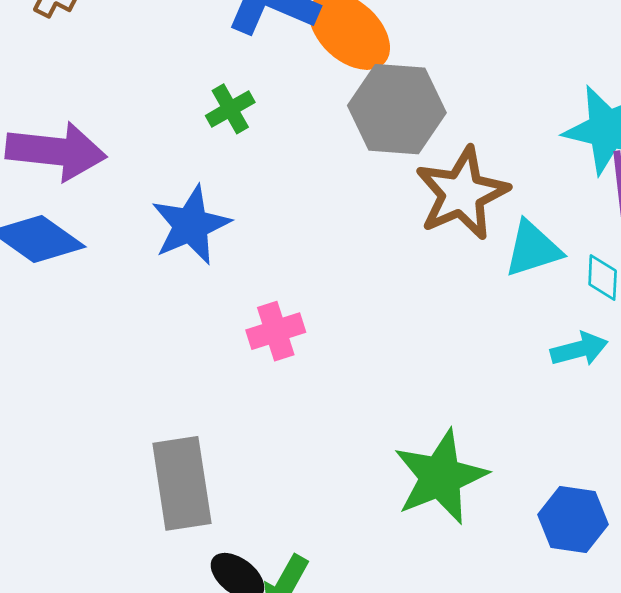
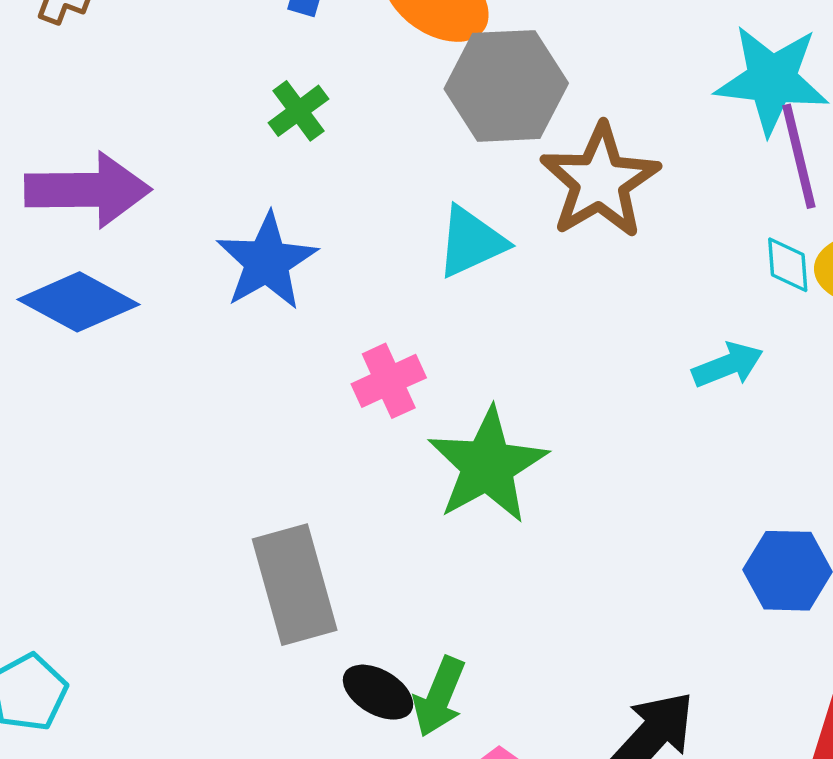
cyan triangle: (533, 249) -> (471, 242), moved
cyan arrow: (579, 349) -> (728, 365), moved
green star: (440, 477) -> (487, 465), moved

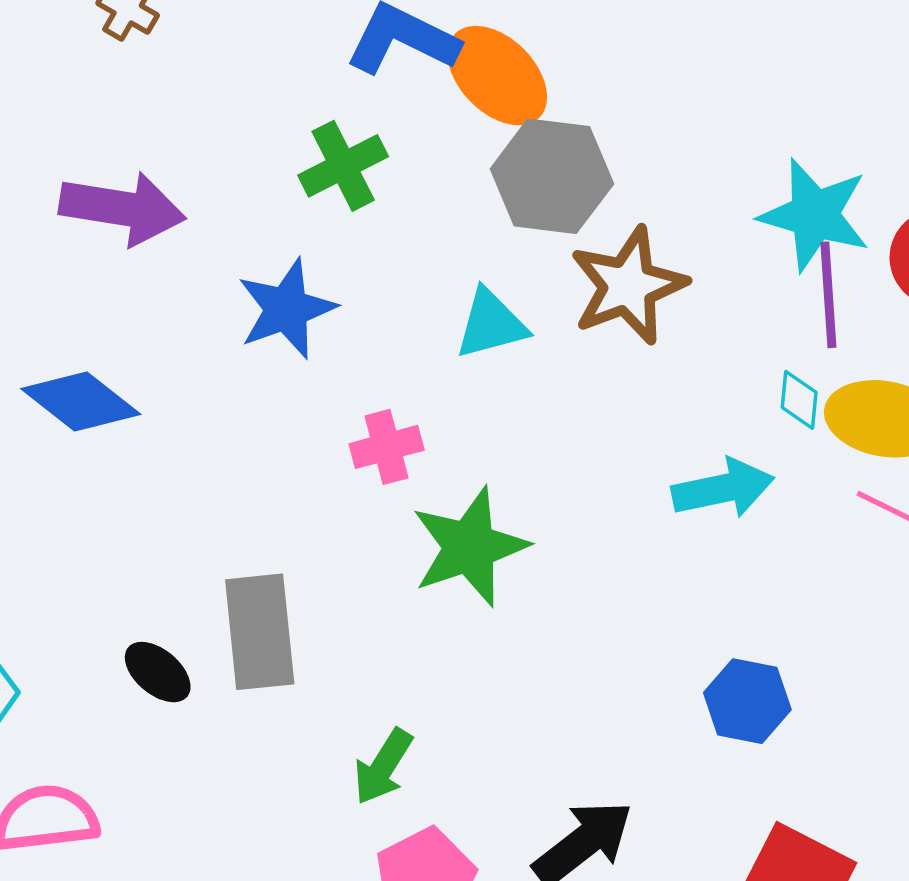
green cross: (298, 111) -> (343, 166), size x1.4
blue diamond: (78, 302) -> (81, 402), moved
cyan arrow: (728, 365) -> (723, 488), size x1.4
black ellipse: (378, 692) -> (158, 672), moved

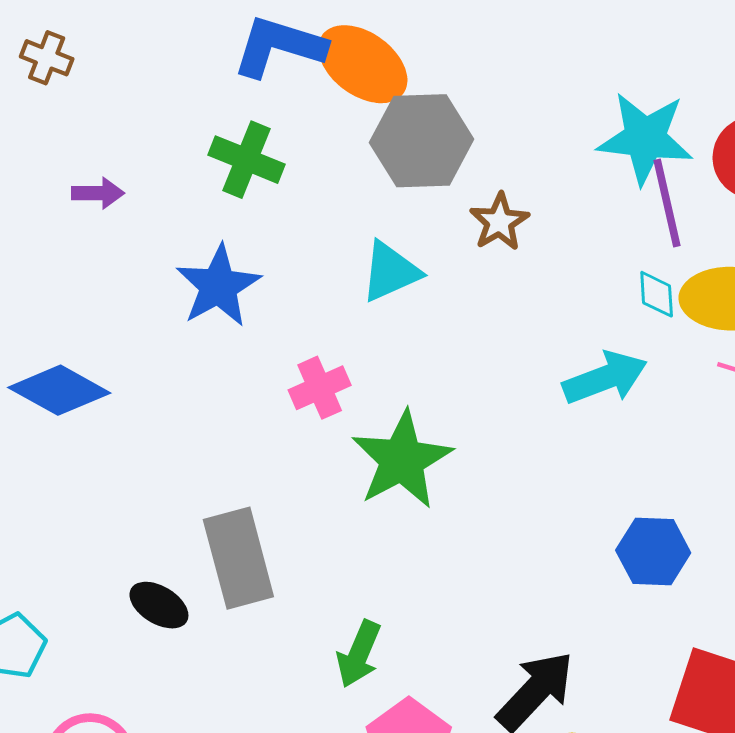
green cross: (343, 166) -> (246, 160), turned -32
purple arrow: (122, 208) -> (98, 193), moved, size x0.5
brown star: (628, 286) -> (499, 222), size x0.6

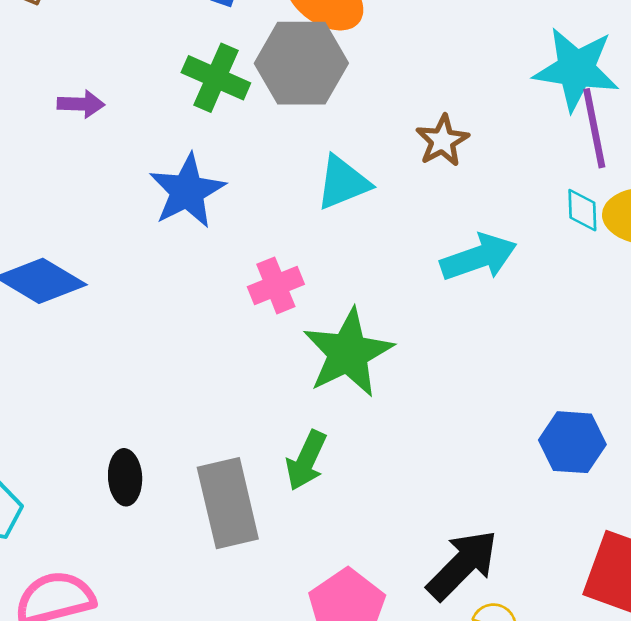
gray hexagon: (422, 141) -> (301, 63), moved
cyan arrow: (605, 378) -> (479, 257), moved
gray rectangle: (238, 558) -> (228, 503), moved
black ellipse: (159, 605) -> (125, 477), turned 54
green arrow: (359, 654) -> (306, 460), moved

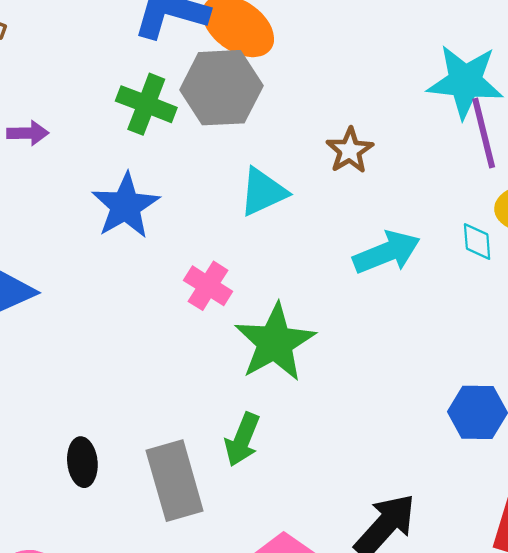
cyan diamond: (582, 210) -> (477, 242), moved
pink cross: (276, 285) -> (208, 286), turned -33

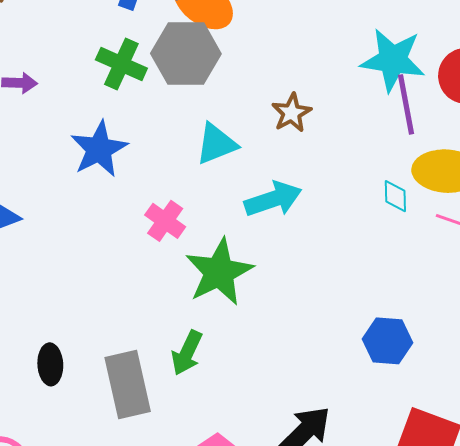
cyan arrow: (387, 252) -> (273, 199), moved

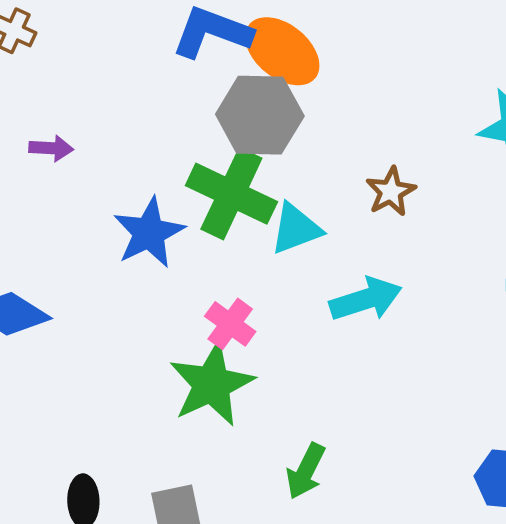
green cross: (121, 64) -> (231, 194), moved, size x1.4
green star: (219, 272) -> (212, 384), moved
green arrow: (187, 353) -> (306, 471), moved

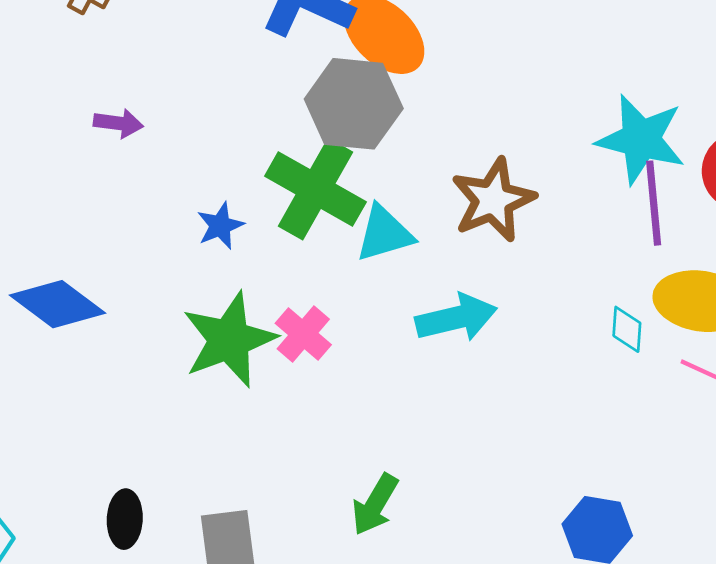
brown star: (391, 192) -> (493, 200), size x1.5
blue star: (149, 233) -> (220, 226), size x0.6
green star: (212, 384) -> (229, 340), moved

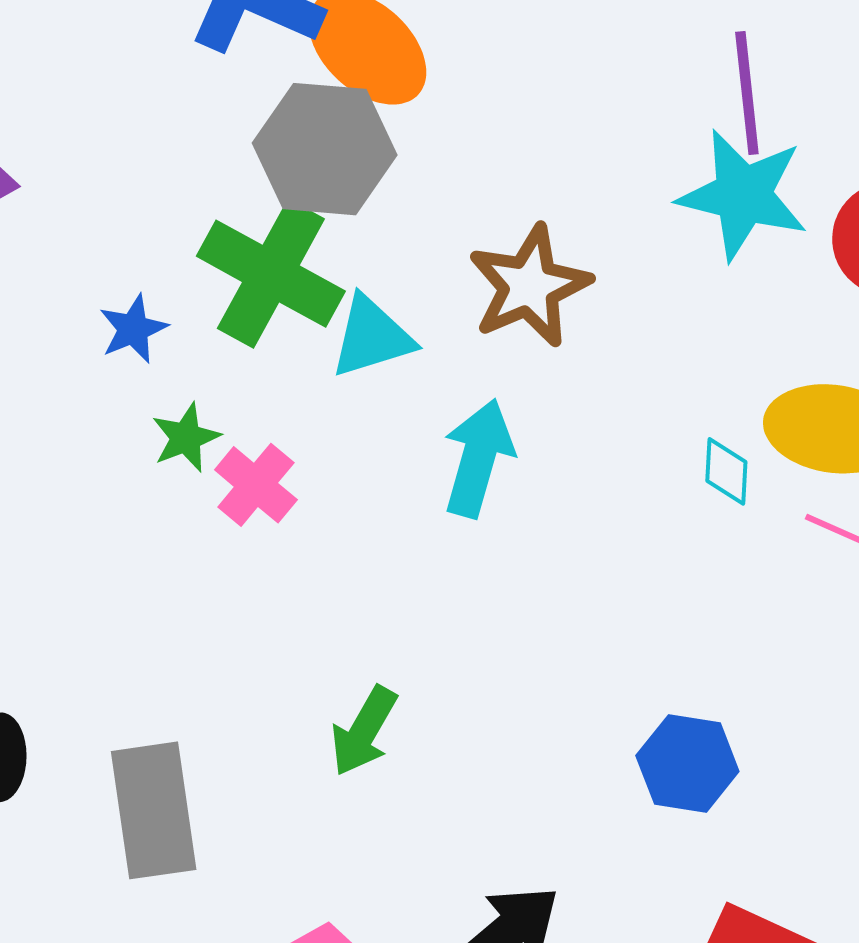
purple line: (654, 203) -> (747, 93), moved
cyan arrow: (456, 318) -> (478, 458), turned -60
green star: (229, 340) -> (186, 438), moved, size x0.5

